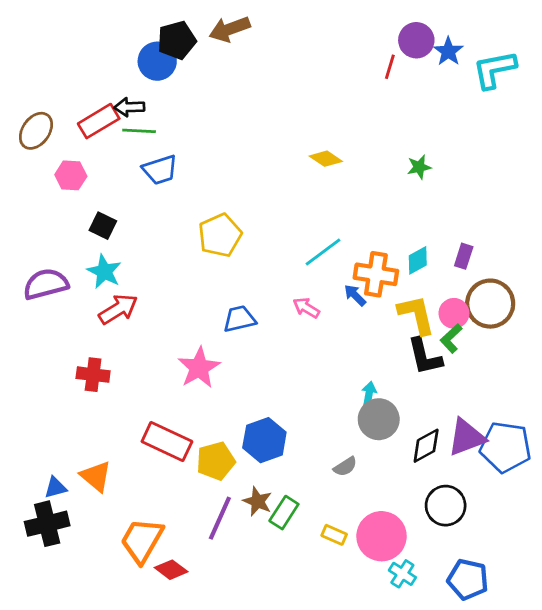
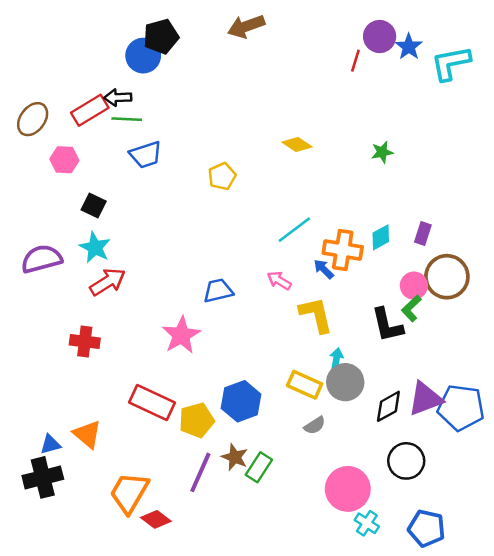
brown arrow: (230, 29) -> (246, 26), moved
yellow pentagon: (220, 235) -> (222, 176), moved, size x0.7
yellow L-shape: (416, 315) -> (316, 315), moved
yellow rectangle: (334, 535) -> (305, 385), moved, size x1.5

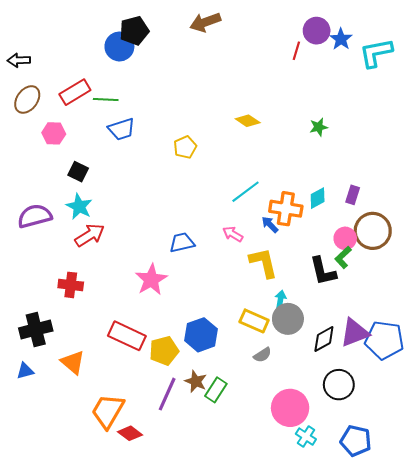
black arrow: (118, 98) -> (19, 60), moved
blue triangle: (50, 444) -> (25, 371), moved
black cross: (43, 477) -> (36, 329), moved

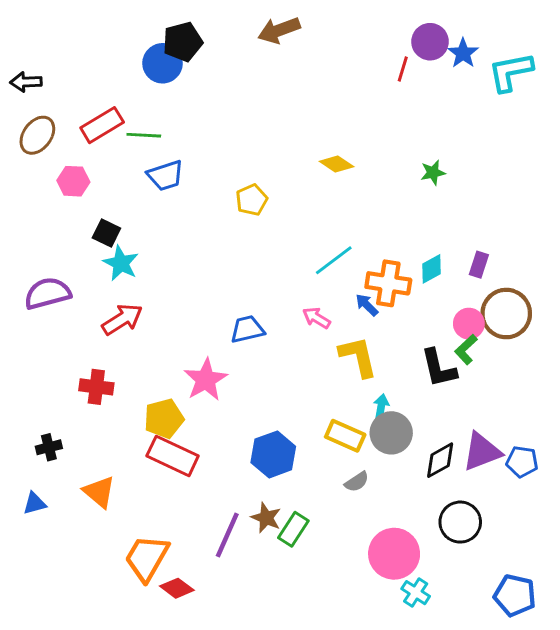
cyan star: (79, 207) -> (121, 263), moved
black cross: (36, 329) -> (49, 447), size x0.6
blue pentagon: (384, 340) -> (522, 462), size x0.6
yellow pentagon: (164, 351) -> (164, 419), moved
blue pentagon: (356, 441) -> (515, 595), moved

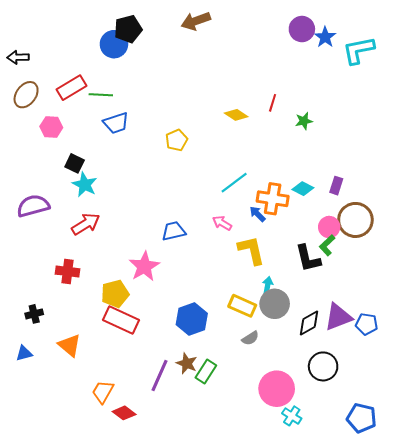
red line: (403, 69) -> (273, 103), moved
cyan diamond: (431, 269) -> (303, 189), turned 55
orange trapezoid: (147, 558) -> (103, 392), size x0.7

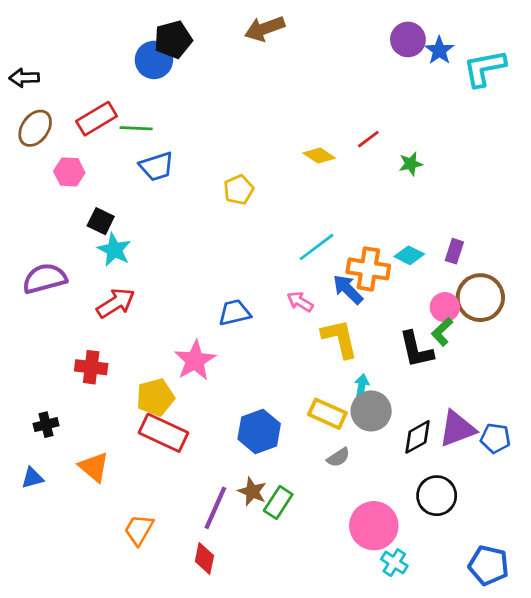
red line: (273, 103) -> (368, 139), turned 36
blue arrow: (257, 214) -> (348, 289), size x1.4
red diamond: (124, 413) -> (204, 558), moved, turned 65

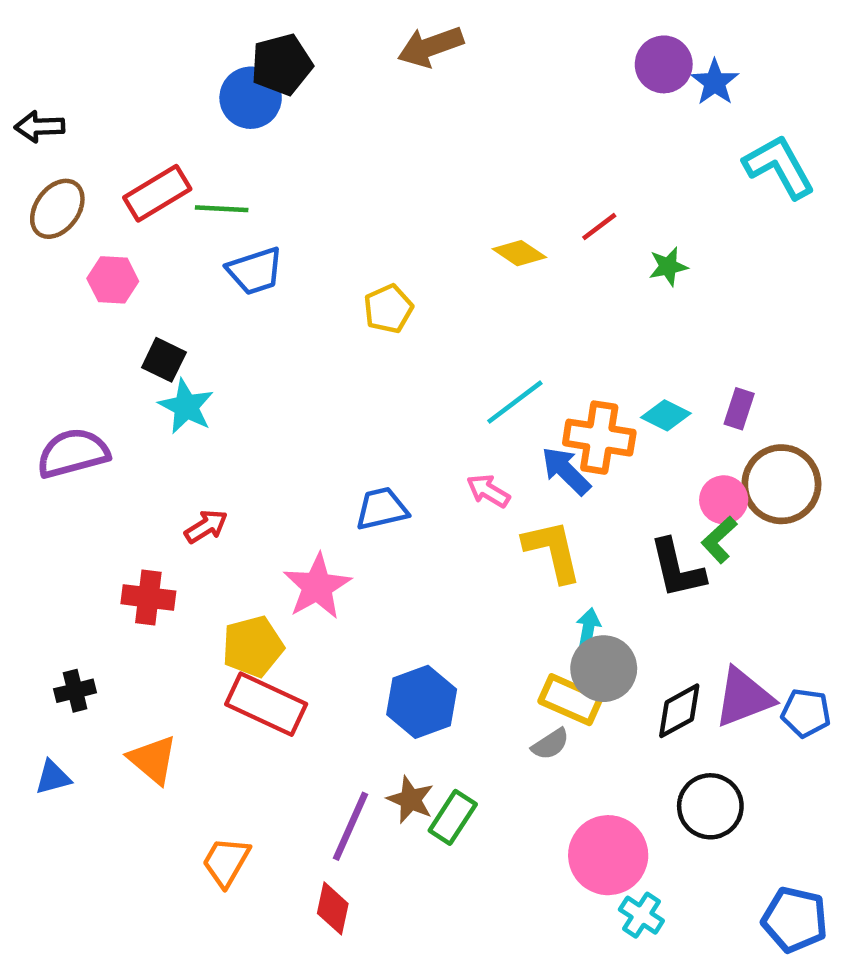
cyan L-shape: (484, 68) -> (779, 167), moved, turned 72
red arrow: (116, 303) -> (206, 526), moved, size x0.7
yellow rectangle: (327, 414) -> (570, 700), moved

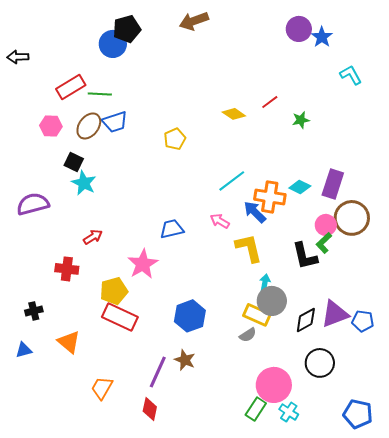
cyan L-shape: (779, 167) -> (351, 75), size x0.7
brown ellipse: (57, 209) -> (89, 126), moved
purple rectangle: (739, 409) -> (333, 184), size x1.6
green rectangle: (453, 817) -> (256, 409), moved

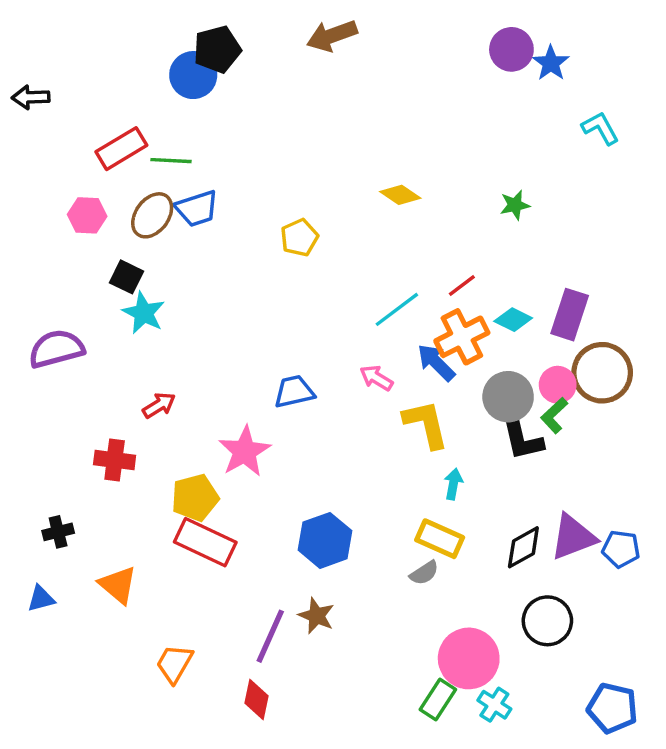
red line: (270, 102) -> (462, 285), moved
orange cross: (270, 197) -> (462, 337), turned -36
gray circle: (272, 301) -> (508, 397), moved

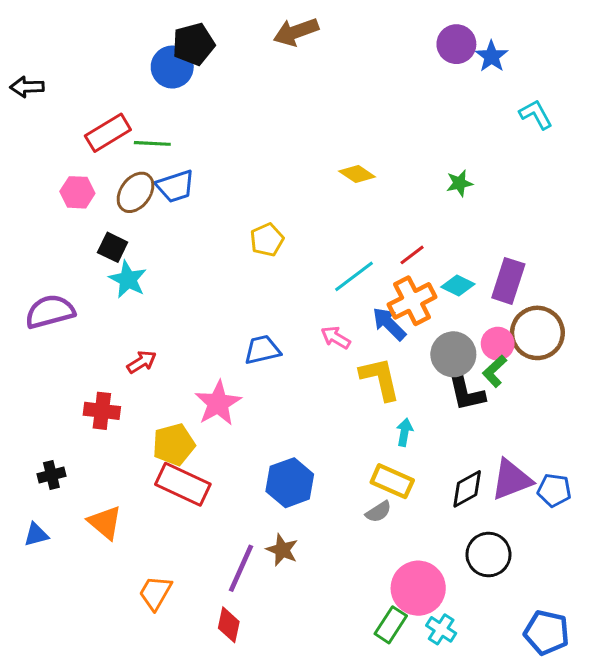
yellow pentagon: (299, 238) -> (267, 240), moved

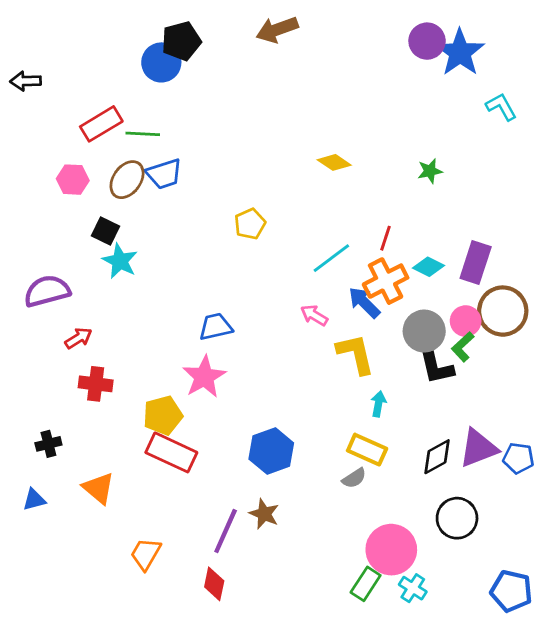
blue star: (492, 56) -> (460, 52), size x1.6
red line: (412, 255) -> (386, 238), turned -35
blue trapezoid: (262, 350) -> (216, 327), moved
red arrow: (142, 362) -> (78, 338), moved

